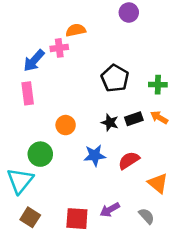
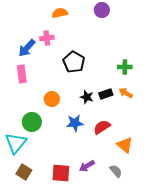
orange semicircle: (76, 30) -> (60, 13), moved
black pentagon: (115, 78) -> (74, 62), moved

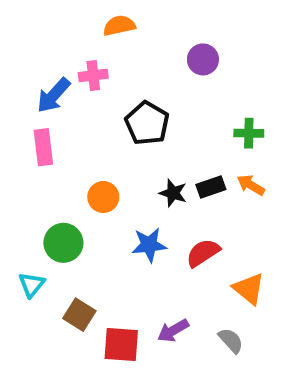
purple circle: (102, 10) -> (203, 59), moved
cyan triangle: (16, 143) -> (32, 285), size x0.6
brown square: (24, 172) -> (79, 315), moved

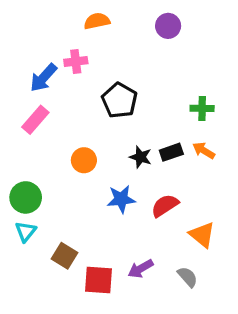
purple circle: (203, 59) -> (168, 26), moved
pink rectangle: (43, 147) -> (35, 120), turned 48
green circle: (63, 243) -> (26, 197), moved

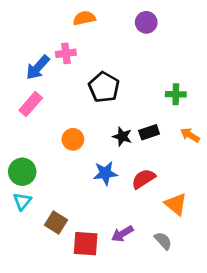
orange arrow: (204, 151) -> (190, 135), moved

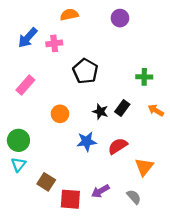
blue arrow: (38, 67) -> (28, 38), moved
black rectangle: (149, 132) -> (122, 108), turned -35
orange triangle: (176, 204) -> (144, 167), turned 30

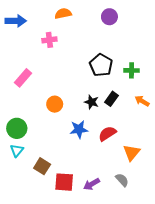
blue arrow: (28, 38) -> (16, 21), moved, turned -132
black pentagon: (85, 71) -> (101, 65), moved
purple arrow: (100, 191) -> (92, 184), moved

